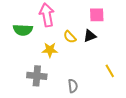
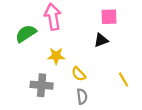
green semicircle: (23, 30) -> (26, 34), turned 144
yellow semicircle: (70, 37) -> (79, 74), moved

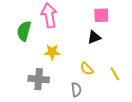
green semicircle: (26, 34) -> (24, 31), turned -42
yellow semicircle: (79, 74) -> (87, 69), moved

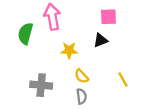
yellow star: (52, 52) -> (69, 50), moved
yellow semicircle: (87, 69) -> (81, 76), moved

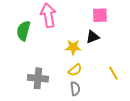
yellow star: (69, 50) -> (73, 47), moved
yellow semicircle: (81, 76) -> (75, 70), turned -88

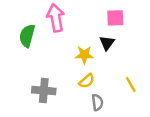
black triangle: (93, 37) -> (107, 43), turned -32
gray semicircle: (75, 89) -> (97, 102), moved

